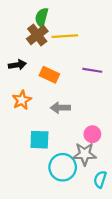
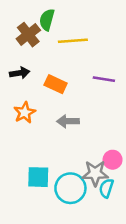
brown cross: (37, 35) -> (28, 35), moved
pink circle: (92, 134) -> (113, 160), moved
cyan square: (39, 140) -> (38, 177), moved
cyan semicircle: (100, 179) -> (106, 188), moved

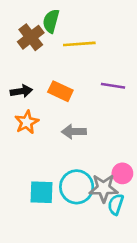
black arrow: (20, 73) -> (21, 91), moved
cyan circle: (70, 188) -> (77, 187), moved

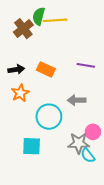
yellow line: (79, 44) -> (55, 20), moved
gray arrow: (74, 132) -> (77, 100), moved
cyan circle: (77, 187) -> (49, 117), moved
cyan semicircle: (116, 204) -> (88, 155), turned -56

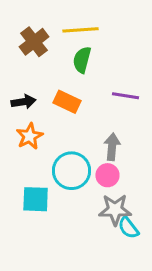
green semicircle: (39, 16) -> (82, 60), moved
gray arrow: (77, 100) -> (112, 147), turned 96
pink circle: (93, 132) -> (107, 175), moved
cyan square: (32, 146) -> (36, 199), moved

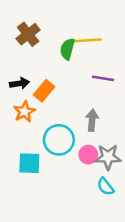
yellow line: (80, 30) -> (87, 40), moved
orange rectangle: (67, 102) -> (44, 91), moved, turned -75
pink circle: (107, 175) -> (88, 155), moved
gray star: (115, 210) -> (108, 157), moved

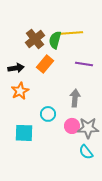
brown cross: (28, 34) -> (35, 39), moved
orange rectangle: (44, 91) -> (45, 64), moved
cyan circle: (59, 140) -> (48, 114), size x0.6

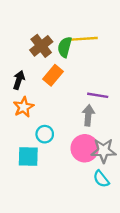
purple line: (84, 64) -> (98, 95), moved
black arrow: (16, 68) -> (19, 80), turned -63
cyan circle: (48, 114) -> (45, 134), moved
pink circle: (72, 126) -> (85, 148), size x1.5

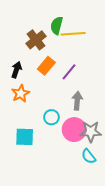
green semicircle: (65, 47) -> (57, 25), moved
purple line: (98, 95) -> (69, 72), moved, turned -60
cyan circle: (45, 134) -> (51, 117), moved

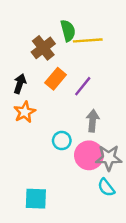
green semicircle: (57, 25) -> (68, 31), turned 150
cyan square: (25, 137) -> (36, 199), moved

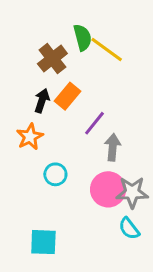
yellow line: (88, 40) -> (107, 49), turned 40
black arrow: (20, 84) -> (42, 101), moved
purple line: (83, 86) -> (95, 123), moved
cyan circle: (62, 141) -> (55, 174), moved

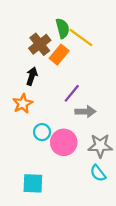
orange rectangle: (67, 96) -> (59, 55), moved
gray arrow: (113, 147) -> (85, 112), turned 84
pink circle: (108, 189) -> (64, 142), moved

